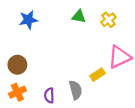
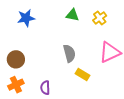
yellow rectangle: (97, 75) -> (83, 75), moved, turned 64
gray semicircle: (76, 90) -> (69, 53), moved

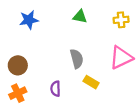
yellow cross: (100, 18) -> (121, 20), moved, turned 32
purple semicircle: (45, 88) -> (56, 89), moved

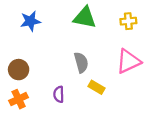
green triangle: (80, 16) -> (85, 18), size x1.5

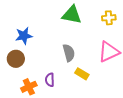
blue star: (30, 21) -> (24, 36), moved
orange cross: (19, 99) -> (29, 87), moved

